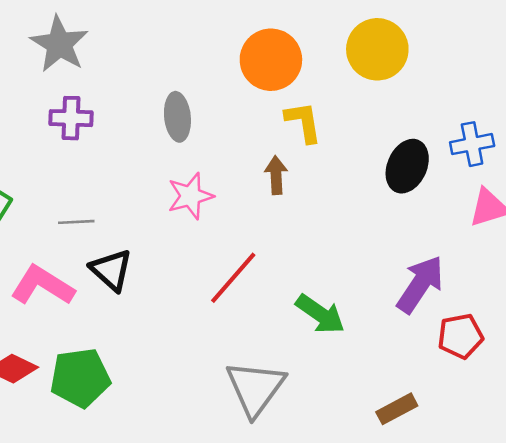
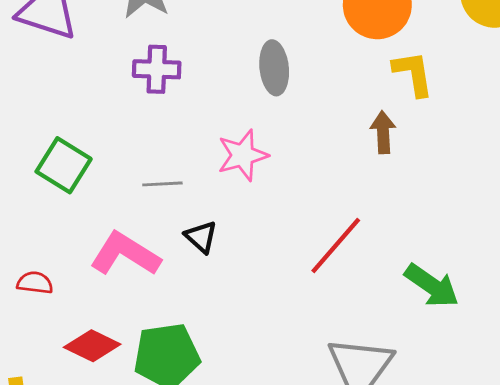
pink star: (190, 196) -> (243, 155), moved
black triangle: (111, 270) -> (201, 237), size x0.7

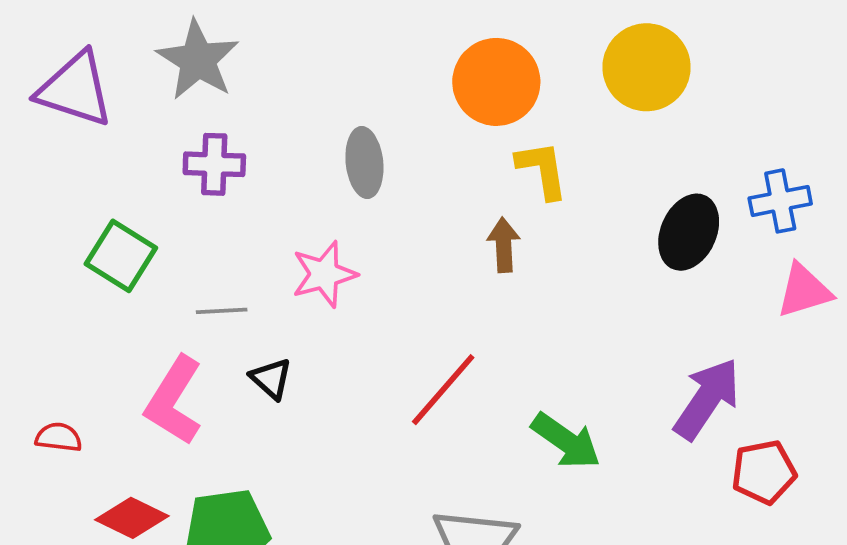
green square: (64, 165) -> (121, 256), moved
pink L-shape: (125, 254) -> (174, 401), turned -90

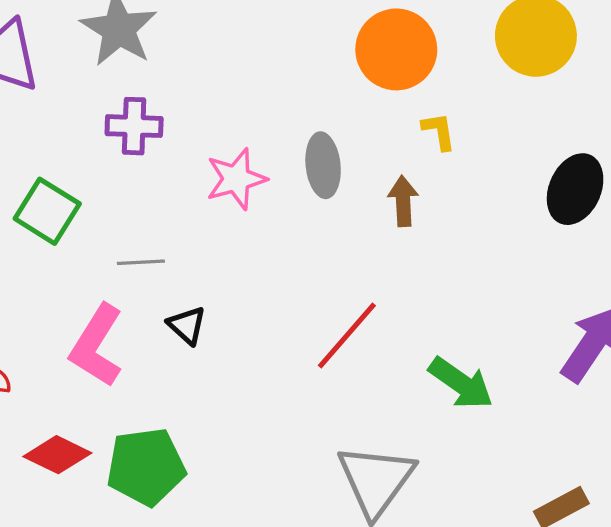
gray ellipse: (364, 163) -> (323, 165), moved
yellow L-shape: (542, 170) -> (439, 131), size x0.7
pink star: (324, 274) -> (236, 179), moved

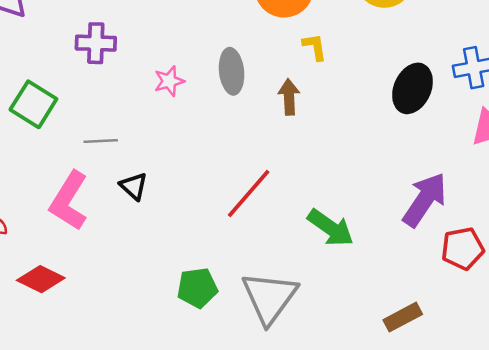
pink star: (236, 179) -> (169, 81), size x0.7
green pentagon: (146, 467) -> (197, 288), moved, size x0.7

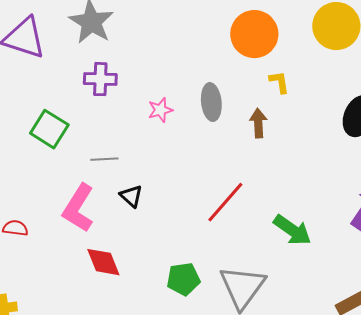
red diamond: (41, 279) -> (103, 262), moved, turned 42

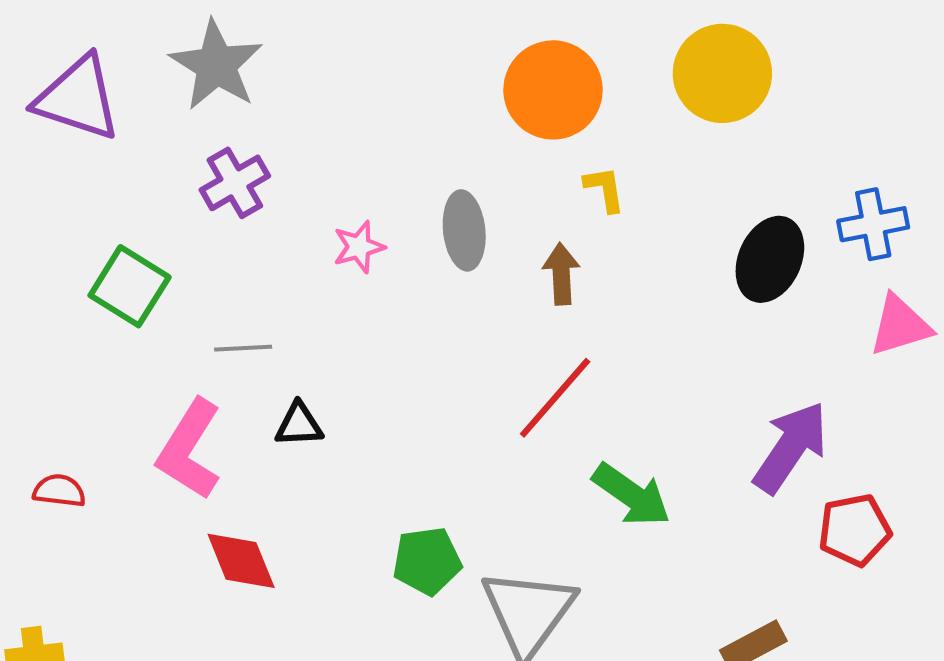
purple cross: (100, 79) -> (235, 183), turned -32
black triangle: (131, 196) -> (299, 425), turned -45
red line: (225, 202) -> (555, 398), moved
green pentagon: (183, 279) -> (427, 561), moved

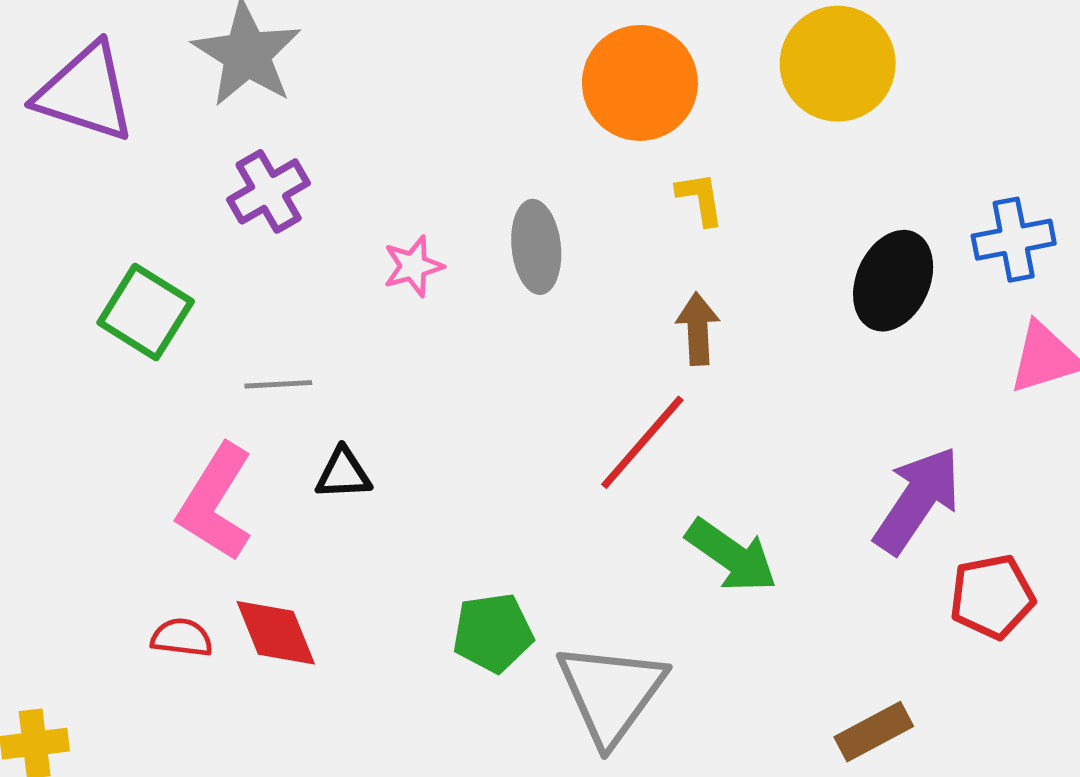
brown arrow: (561, 274) -> (698, 329), moved
red semicircle: (59, 491) -> (182, 638), moved

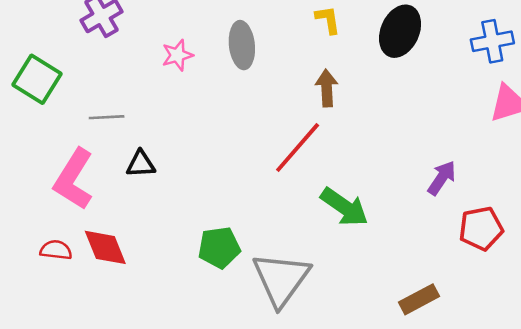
black ellipse: (893, 281) -> (400, 31), moved
purple arrow: (917, 500) -> (442, 178), size x0.6

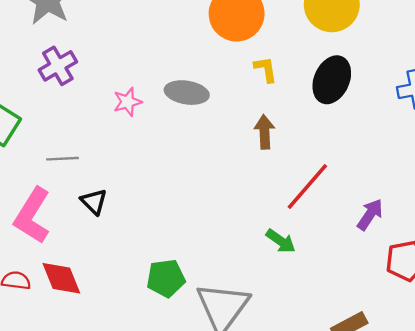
gray ellipse: (242, 45) -> (187, 93), turned -75
red line: (298, 148) -> (307, 187), moved
black triangle: (141, 164) -> (94, 202), turned 48
green arrow: (344, 207) -> (281, 241), size x0.7

